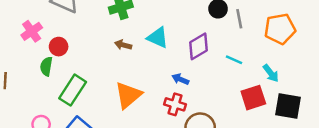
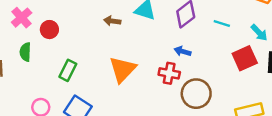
green semicircle: (46, 66) -> (25, 52), moved
blue arrow: (180, 79) -> (183, 51), moved
green rectangle: (73, 90) -> (68, 70), size x0.7

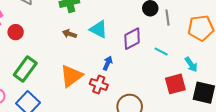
blue arrow: (183, 51) -> (108, 63), moved, turned 88
green rectangle: (68, 70) -> (25, 69), size x1.4
red cross: (169, 73) -> (99, 84), moved

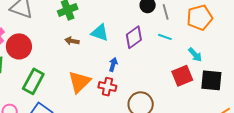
red circle: (16, 32) -> (19, 46), size x1.6
cyan line: (161, 52) -> (165, 37), moved

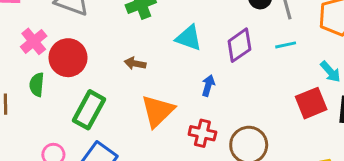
cyan line: (165, 37) -> (286, 45), turned -32
brown arrow: (72, 41) -> (135, 63), moved
red cross: (107, 87) -> (202, 133), moved

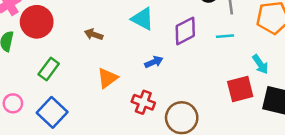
blue arrow: (208, 86) -> (154, 62), turned 42
green rectangle: (89, 110) -> (49, 69), size x0.7
orange triangle: (158, 111) -> (107, 78), size x0.7

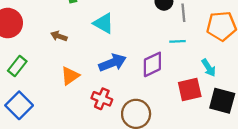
purple diamond: (185, 31) -> (152, 64), moved
blue arrow: (154, 62) -> (112, 63), size x1.6

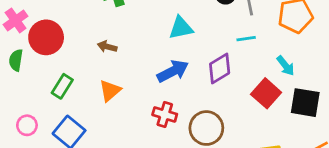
cyan triangle: (104, 23) -> (181, 28), moved, turned -35
orange triangle: (70, 76) -> (110, 91), moved
red square: (190, 90) -> (266, 93), turned -30

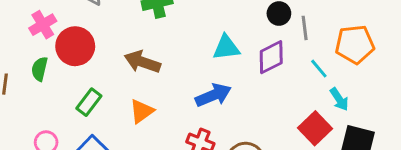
cyan line: (246, 39) -> (319, 69), moved, turned 54
brown arrow: (107, 47) -> (142, 62), size x1.6
purple diamond: (220, 69) -> (271, 57), moved

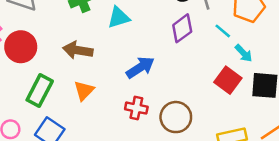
cyan triangle: (226, 48) -> (119, 17), moved
green rectangle: (89, 102) -> (40, 90), size x1.4

